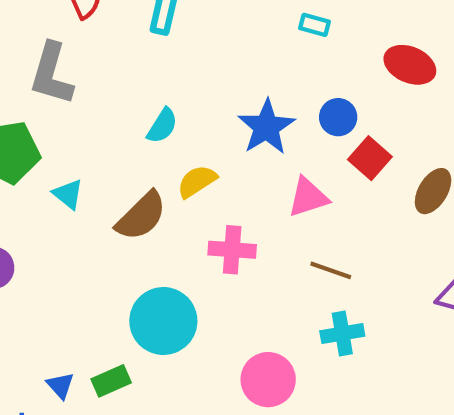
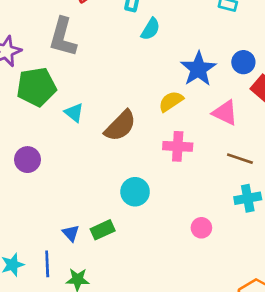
cyan semicircle: (162, 126) -> (150, 29), moved
yellow semicircle: (197, 181) -> (171, 101), moved
pink triangle: (308, 197) -> (225, 113), turned 44
cyan circle: (163, 321) -> (135, 192), size x0.7
pink circle: (268, 380) -> (201, 228), size x0.6

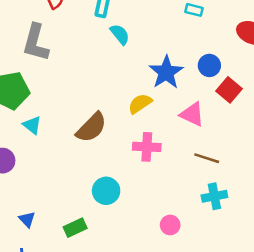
cyan semicircle: (150, 29) -> (120, 34), turned -70
cyan triangle: (74, 113) -> (32, 125), moved
blue triangle: (71, 233) -> (27, 219), moved

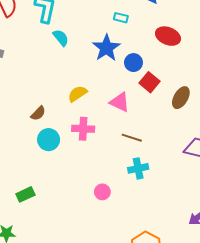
blue star: (166, 72) -> (106, 48), moved
brown semicircle: (91, 128) -> (38, 113), size x0.6
cyan circle: (106, 191) -> (49, 140), moved

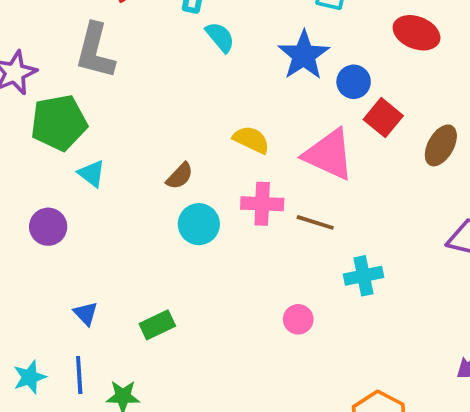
yellow semicircle: (77, 94) -> (251, 140), turned 60
pink triangle: (120, 102) -> (329, 154), size x1.4
brown line: (132, 138) -> (315, 222), moved

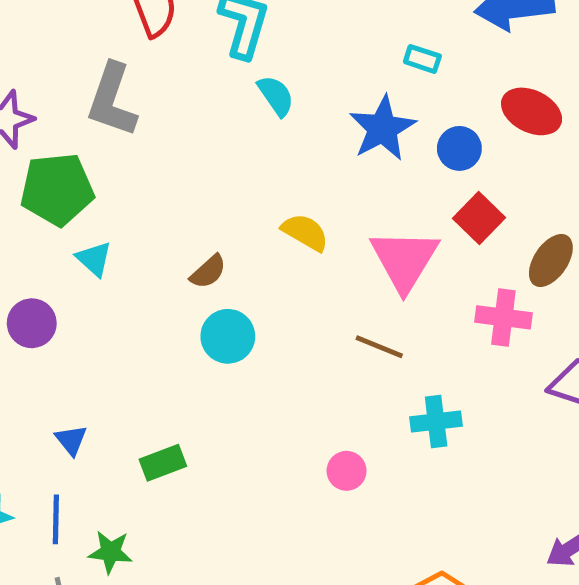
blue circle: (354, 82) -> (459, 148), moved
pink triangle: (329, 154) -> (404, 260), turned 32
pink cross: (262, 204) -> (503, 317), moved

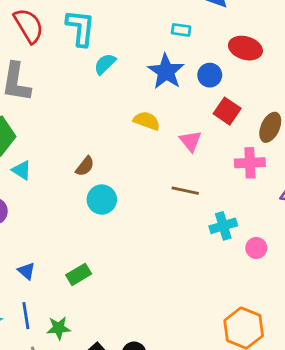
cyan semicircle: (276, 96) -> (105, 64), turned -90
yellow semicircle: (305, 232) -> (147, 121), moved
pink triangle: (404, 260) -> (191, 141), size x0.6
pink circle: (347, 471) -> (256, 248), moved

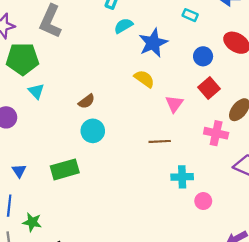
blue star: (166, 72) -> (153, 43), moved
brown line: (185, 191) -> (160, 141), turned -30
green rectangle: (79, 274) -> (65, 169), moved, size x1.4

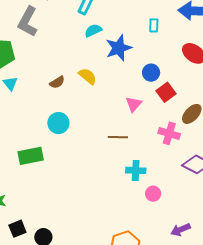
cyan rectangle: (190, 15) -> (154, 25), turned 64
blue circle: (203, 56) -> (151, 73), moved
yellow semicircle: (144, 79) -> (88, 76), moved
brown semicircle: (87, 101) -> (57, 82), moved

